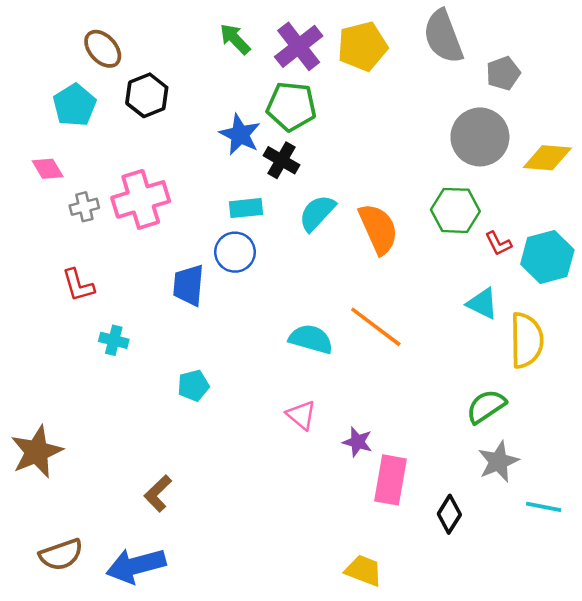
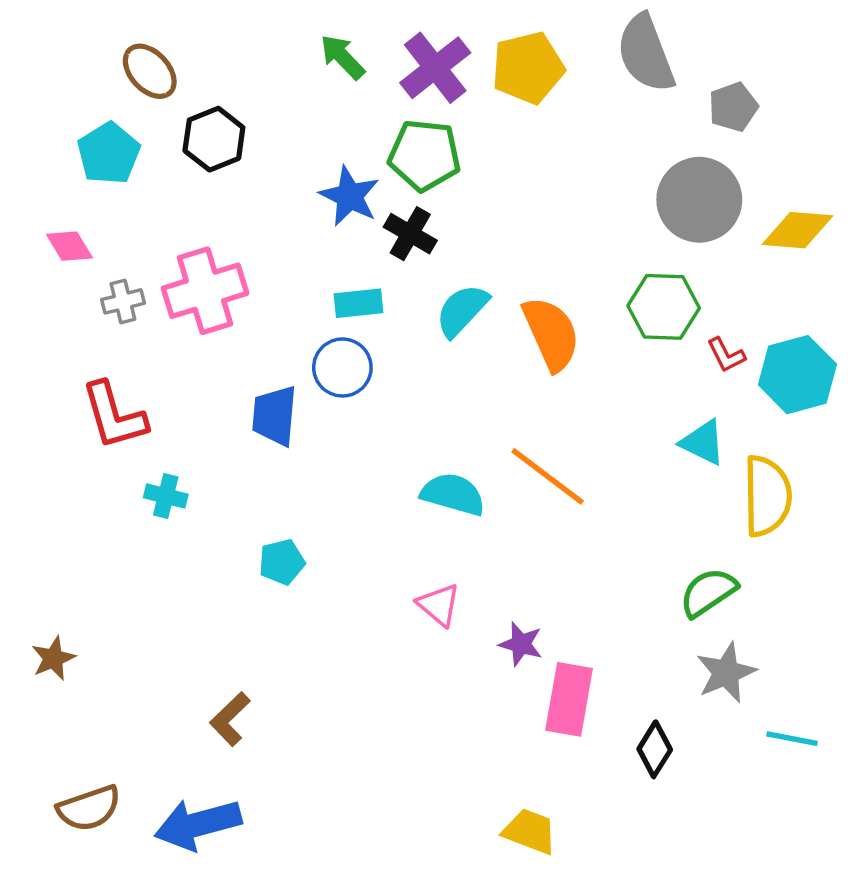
red L-shape: (78, 285) -> (114, 416), size x1.4
brown star: (37, 452) -> (53, 658), size x0.6

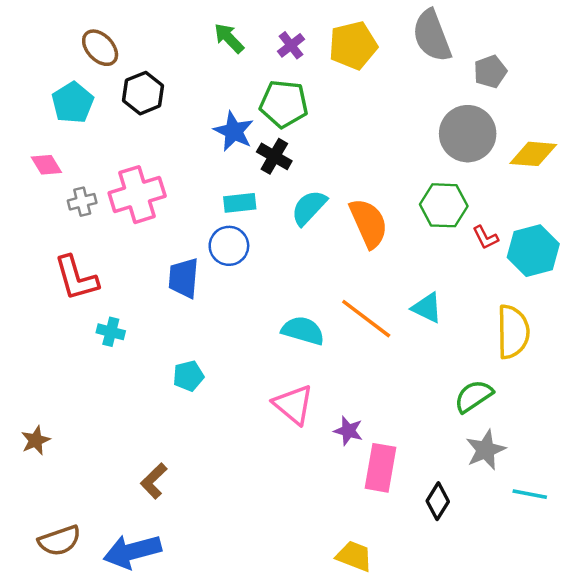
purple cross: (435, 68) -> (291, 45), size x0.6
cyan triangle: (703, 442) -> (427, 308), moved
pink triangle: (439, 605) -> (293, 405), size x1.4

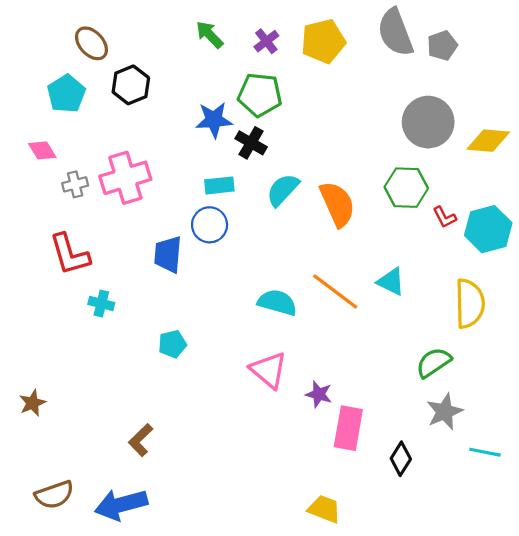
gray pentagon: (490, 72) -> (442, 46), moved
blue star: (234, 131) -> (214, 120), turned -30

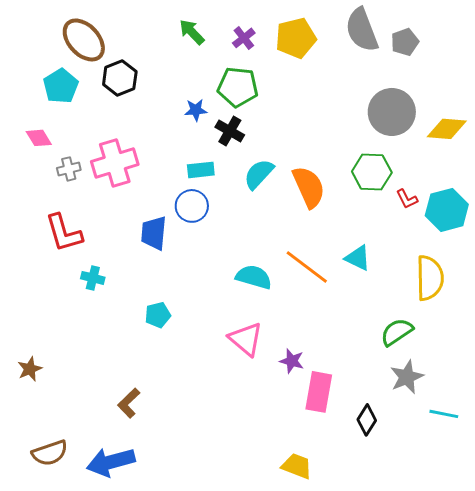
brown ellipse: (91, 43) -> (84, 40), size x1.4
blue star: (214, 120) -> (196, 110), size x0.7

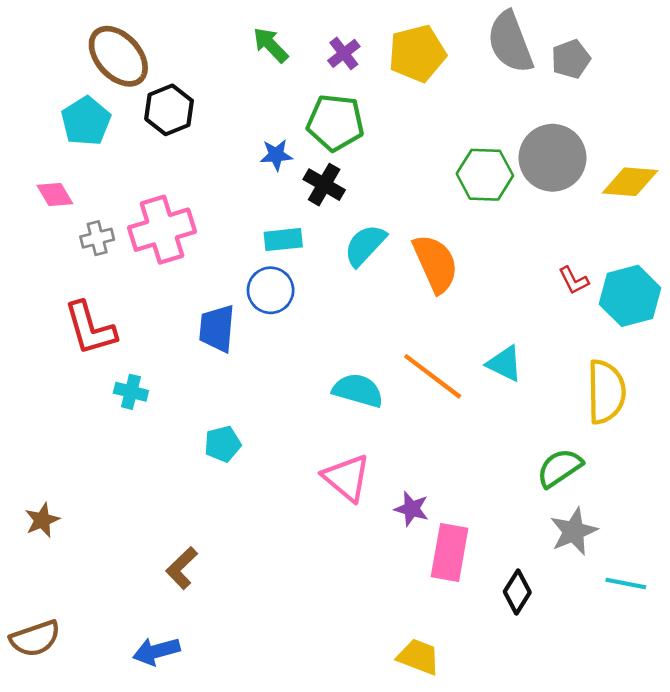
green hexagon: (372, 172) -> (485, 175), moved
brown semicircle: (50, 453) -> (35, 639), moved
blue arrow: (111, 462) -> (156, 651), size x0.7

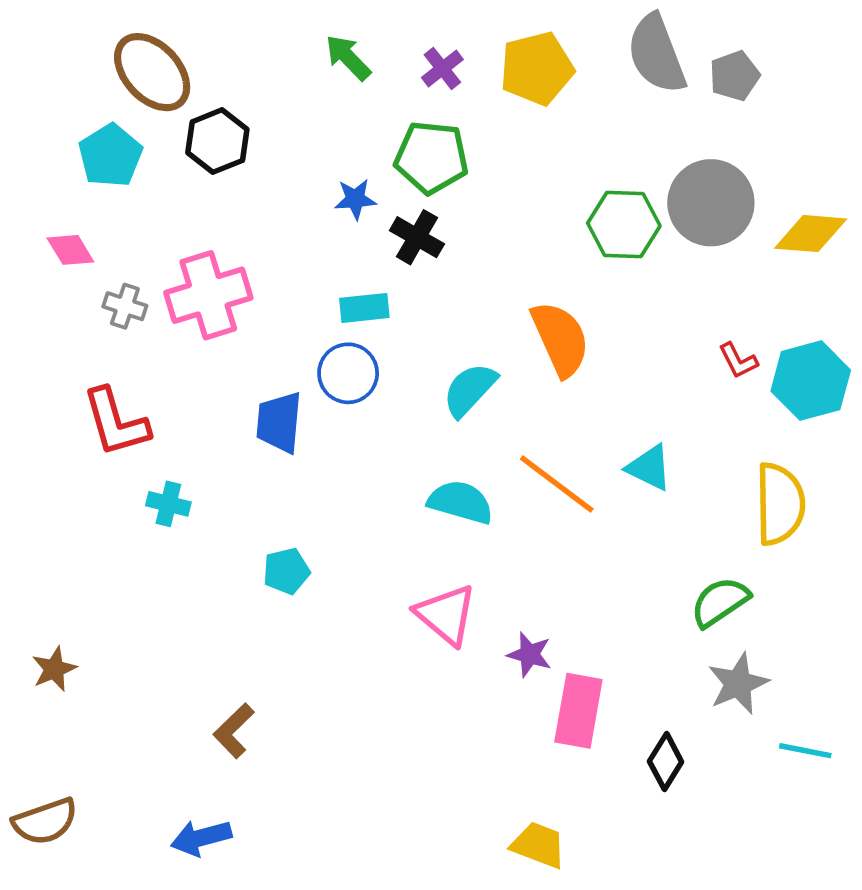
gray cross: (97, 238) -> (125, 306), turned 32
cyan semicircle: (365, 245) -> (470, 390), moved

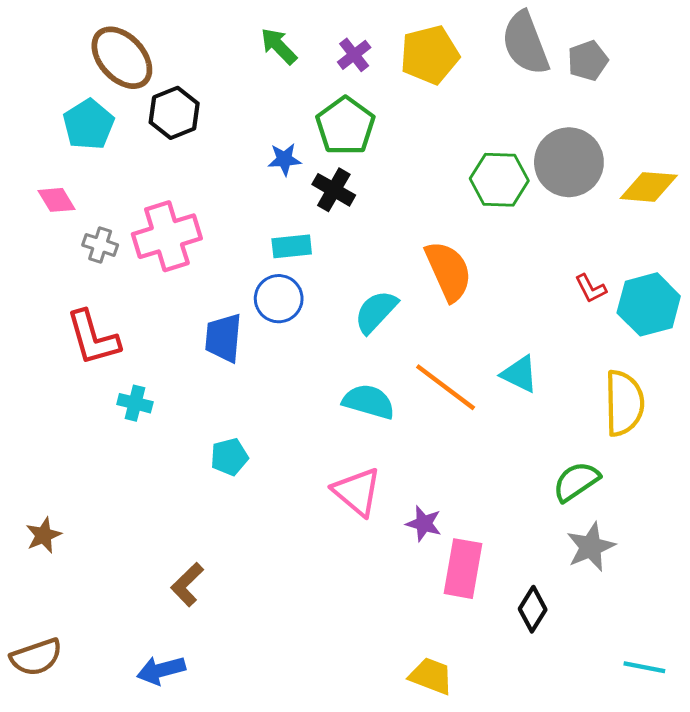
green pentagon: (432, 157) -> (345, 126), turned 30
cyan line: (805, 751) -> (644, 667), moved

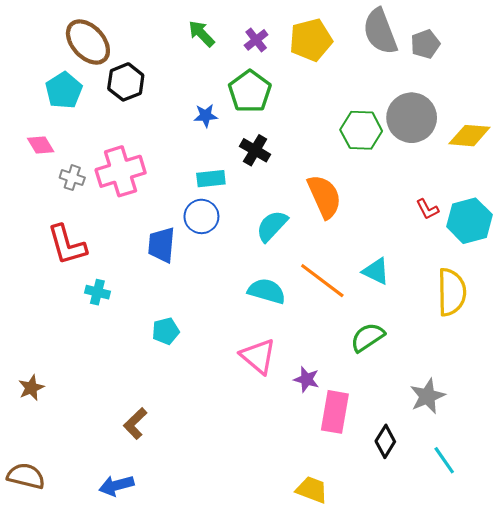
black cross: (334, 190) -> (255, 150), moved
green semicircle: (576, 482) -> (367, 337), moved
brown semicircle: (36, 657) -> (26, 476), turned -147
cyan line: (644, 667) -> (444, 460), moved, turned 44

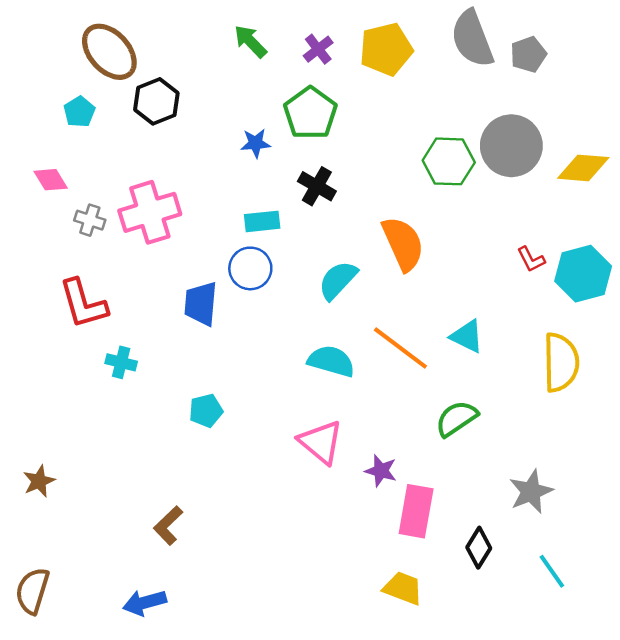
cyan pentagon: (64, 90) -> (79, 112), size x0.7
brown semicircle: (26, 476) -> (32, 591), turned -87
yellow trapezoid: (312, 490) -> (403, 588), moved

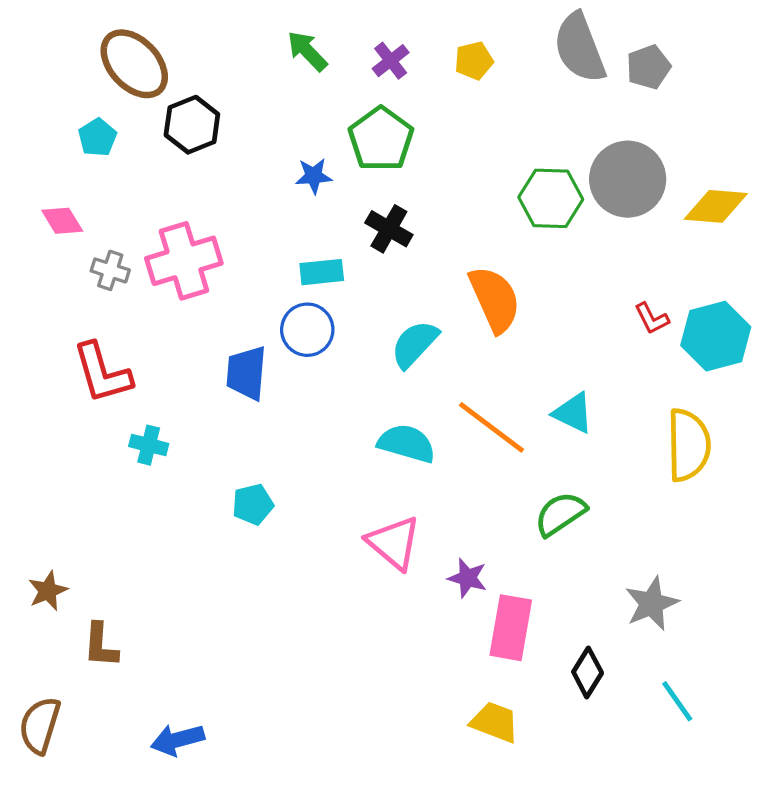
yellow pentagon: (386, 49) -> (474, 61), size x0.6
brown L-shape: (168, 526) -> (101, 645), moved, turned -42

